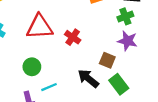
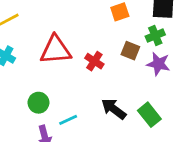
brown square: (107, 60) -> (130, 51), moved
green circle: (32, 67) -> (38, 103), moved

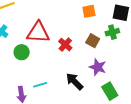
purple star: (158, 64) -> (98, 67), moved
green circle: (38, 103) -> (22, 52), moved
green rectangle: (149, 115) -> (110, 91), moved

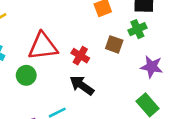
purple star: (98, 67) -> (152, 67), moved
black arrow: (74, 81) -> (82, 85), moved

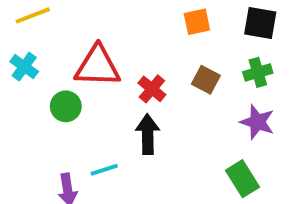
green cross: (137, 29) -> (258, 72), moved
black arrow: (82, 85) -> (148, 134), turned 45

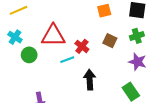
green circle: (66, 106) -> (29, 55), moved
black arrow: (148, 134) -> (90, 80), moved
cyan line: (104, 170) -> (67, 60), moved

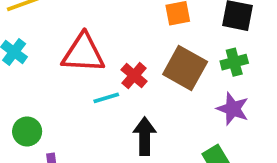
brown square: (110, 41) -> (185, 68), size x1.6
green circle: (29, 55) -> (27, 131), moved

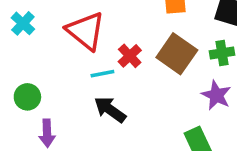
red triangle: (83, 53) -> (86, 31), turned 30
black arrow: (145, 136) -> (110, 110), moved, turned -60

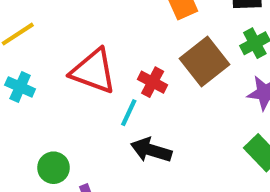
brown square: (177, 54) -> (205, 62), turned 36
cyan line: (102, 74) -> (129, 113), turned -35

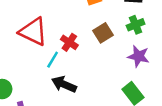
brown square: (205, 62) -> (103, 33), size x0.7

